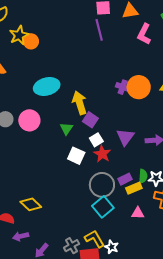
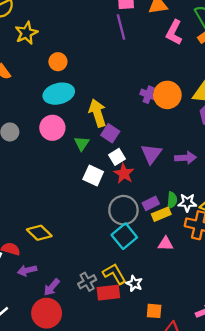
orange circle: (31, 41) -> (58, 62), moved
pink circle: (29, 120) -> (52, 128), moved

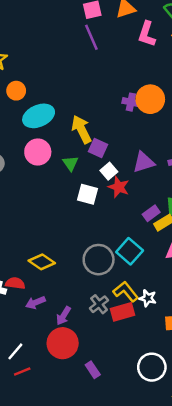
orange circle: (58, 62) -> (16, 91), moved
purple triangle: (151, 154) -> (144, 162), turned 45
gray circle: (123, 210) -> (99, 260), moved

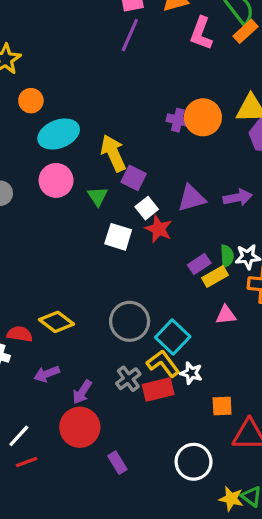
purple line: (91, 37) -> (130, 35), turned 45
cyan square: (130, 251) -> (173, 337), moved
red semicircle: (15, 283) -> (20, 334), moved

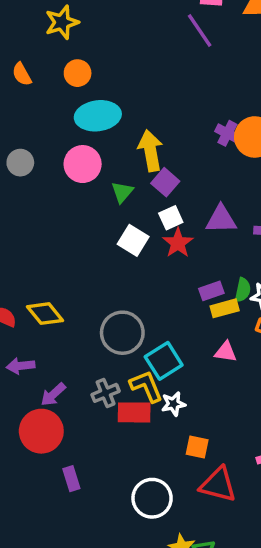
purple line: (130, 35) -> (200, 31), turned -72
white star: (191, 373) -> (173, 404), turned 30

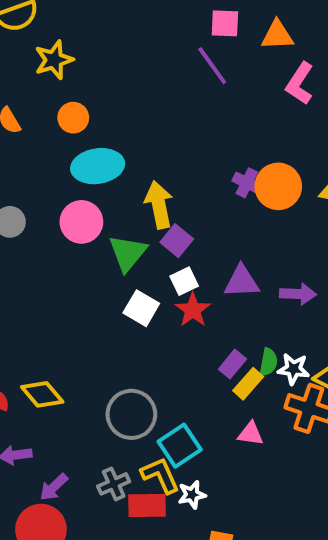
green triangle: (122, 192) -> (128, 253), size x1.5
purple rectangle: (211, 291) -> (232, 364), turned -30
yellow rectangle: (225, 308) -> (248, 384), turned -32

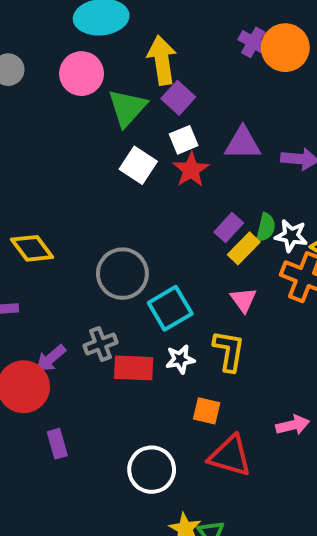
pink triangle: (250, 434) -> (243, 300), turned 44
yellow L-shape: (160, 475) -> (229, 351), moved, turned 30
purple arrow: (54, 487) -> (51, 358), moved

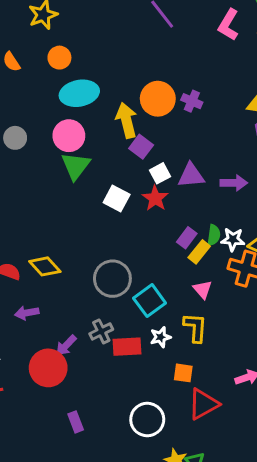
orange circle: (285, 48) -> (158, 99), moved
green triangle: (127, 108) -> (76, 166), moved
white square: (184, 140) -> (160, 173), moved
purple rectangle: (57, 444) -> (76, 422), moved
red triangle: (230, 456) -> (203, 404), turned -40

